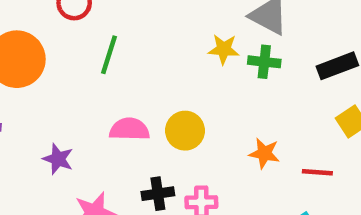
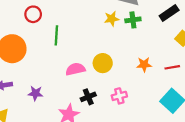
purple star: (58, 159) -> (35, 93), moved
black cross: (158, 194) -> (88, 97), moved

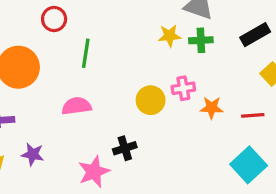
pink semicircle: (75, 69) -> (77, 106), moved
purple star: (35, 93) -> (33, 154), moved
pink cross: (119, 96) -> (183, 88), moved

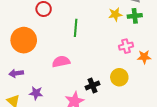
green line: (86, 53) -> (76, 28), moved
yellow circle: (151, 100) -> (119, 77), moved

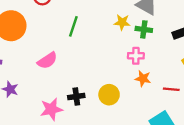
pink cross: (126, 46) -> (136, 56), moved
pink semicircle: (61, 62) -> (47, 61), turned 144

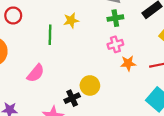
yellow star: (122, 22) -> (71, 20), moved
yellow circle: (109, 95) -> (90, 85), moved

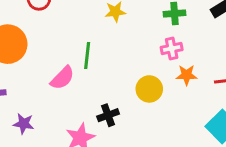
green line: (50, 35) -> (87, 56), moved
yellow circle: (90, 85) -> (149, 89), moved

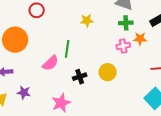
orange star: (187, 75) -> (140, 39), moved
black cross: (108, 115) -> (80, 77), moved

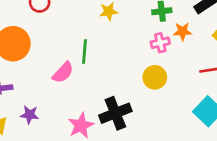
yellow circle: (108, 72) -> (155, 77), moved
black cross: (80, 77) -> (115, 113), moved, size x1.6

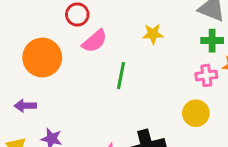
pink semicircle: (63, 72) -> (95, 41), moved

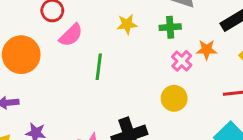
green cross: (212, 41) -> (170, 27), moved
pink cross: (206, 75) -> (182, 61), turned -36

